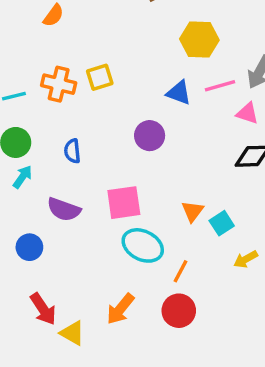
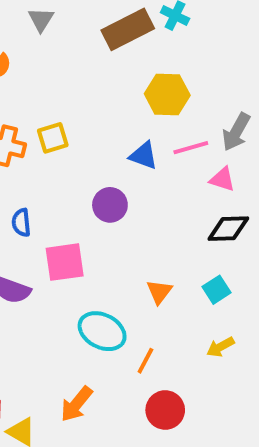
pink square: (124, 203) -> (65, 262), moved
cyan square: (222, 223) -> (216, 290), moved
red circle: (179, 311) -> (165, 410), moved

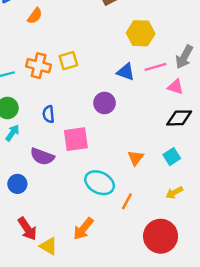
red circle: (165, 410) -> (161, 236), moved, size x1.4

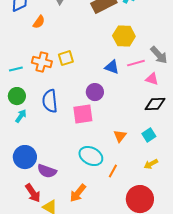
gray arrow: (184, 57) -> (159, 55), turned -72
blue semicircle: (48, 114) -> (50, 101), size x1.6
pink square: (76, 139) -> (83, 114), moved
purple semicircle: (42, 157) -> (47, 171), moved
blue circle: (17, 184) -> (25, 157), size x1.5

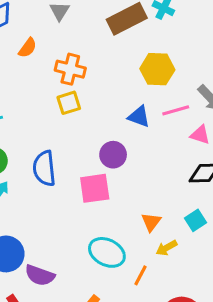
orange cross: (42, 62) -> (70, 69), moved
yellow arrow: (151, 164) -> (166, 248), moved

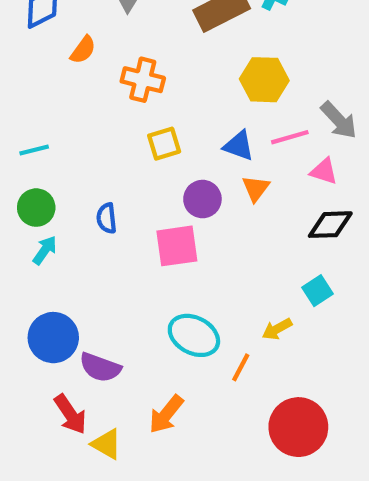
yellow square: (69, 103) -> (164, 144), moved
blue semicircle: (44, 168) -> (107, 218), size x0.6
orange triangle: (151, 222) -> (256, 188), moved

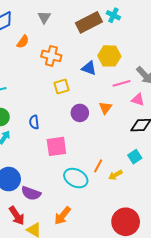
blue triangle: (239, 146) -> (89, 68), moved
pink square: (177, 246) -> (56, 146), moved
orange line: (241, 367) -> (98, 166), moved

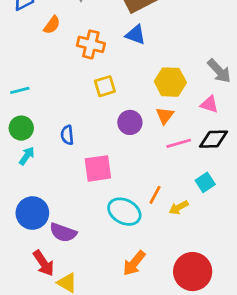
yellow hexagon: (109, 56) -> (170, 82), moved
blue triangle: (89, 68) -> (135, 35), moved
pink line: (122, 83) -> (179, 143), moved
orange arrow: (63, 216) -> (134, 263), moved

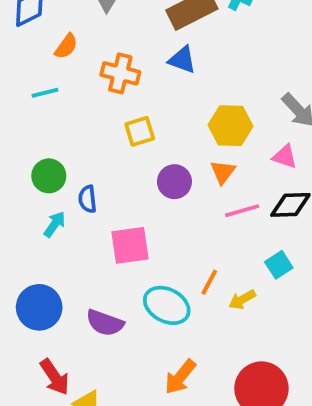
cyan line: (20, 90) -> (45, 93), moved
green circle: (21, 128) -> (49, 176), moved
cyan arrow: (27, 156) -> (55, 224), moved
purple semicircle: (63, 233) -> (105, 323), moved

